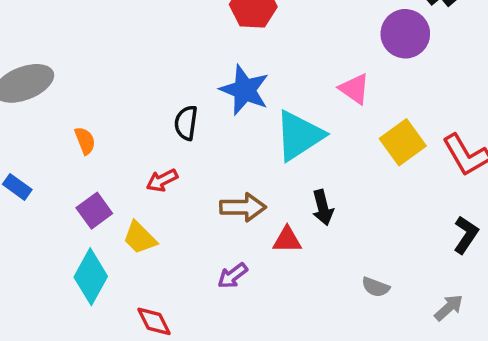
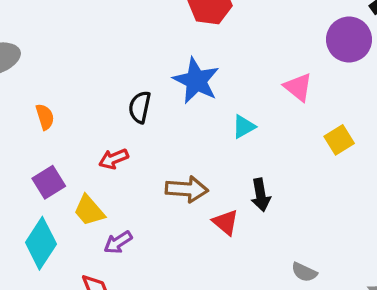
cyan triangle: (299, 136) -> (244, 127), size x0.5
yellow square: (403, 142) -> (339, 140), size x0.7
red triangle: (287, 240) -> (226, 222), turned 36
purple arrow: (232, 276) -> (118, 242), moved

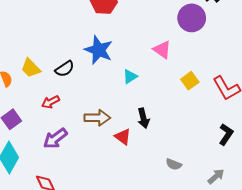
black semicircle: (140, 107) -> (65, 69), turned -132
yellow trapezoid: (89, 210) -> (31, 68), moved
purple arrow: (118, 242) -> (55, 138), moved, size x1.4

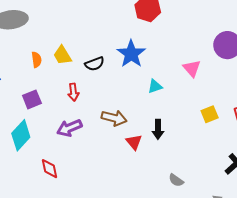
yellow square: (190, 81) -> (210, 114), moved
red arrow: (51, 102) -> (73, 92), turned -84

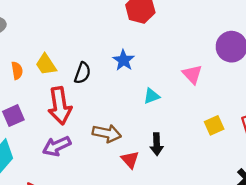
blue star: (131, 54) -> (124, 60), size x0.7
black semicircle: (94, 64) -> (83, 73), turned -48
red arrow: (73, 92) -> (60, 106), size x1.8

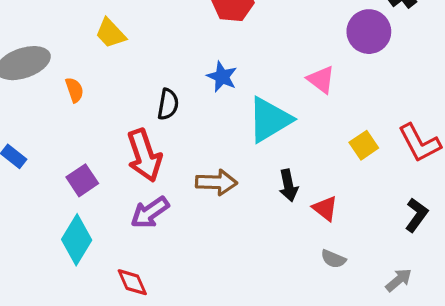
yellow trapezoid: (46, 65) -> (110, 33), moved
orange semicircle: (17, 71) -> (74, 90), moved
cyan triangle: (152, 96) -> (270, 120), size x2.0
red triangle: (130, 160) -> (325, 208), moved

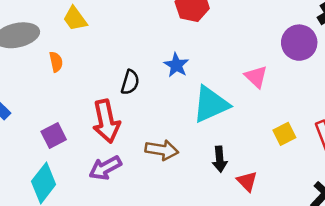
yellow trapezoid: (110, 33) -> (75, 19), moved

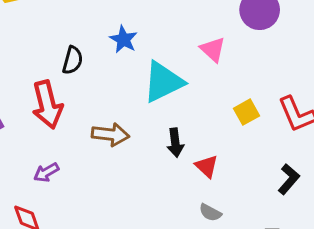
purple arrow: (105, 168) -> (46, 172), moved, size x0.7

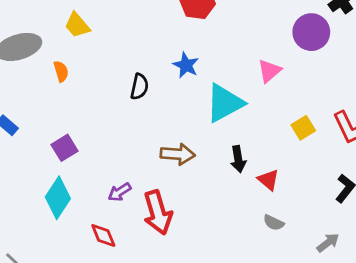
pink triangle: (213, 49) -> (269, 71), turned 40
red arrow: (47, 105) -> (158, 212), moved

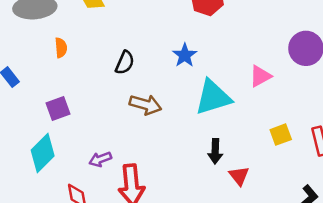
orange semicircle: (61, 71) -> (61, 48), moved
black semicircle: (139, 87) -> (125, 63), moved
brown arrow: (178, 154) -> (145, 105), moved

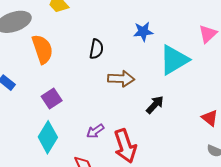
orange semicircle: (61, 48) -> (42, 49), size x1.8
blue star: (185, 55) -> (143, 32), turned -30
black arrow: (215, 151) -> (155, 105), moved, turned -126

